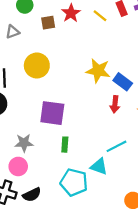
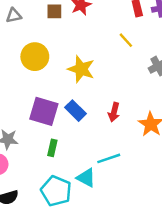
yellow line: (100, 16) -> (126, 40), moved
yellow star: (98, 71) -> (81, 69), moved
blue rectangle: (123, 82) -> (76, 111), moved

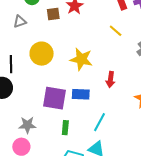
blue rectangle: (76, 111) -> (81, 94), turned -36
red arrow: (114, 112) -> (110, 80), moved
cyan line: (109, 158) -> (100, 122), moved, turned -36

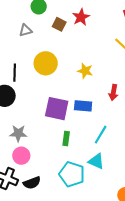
brown square: (53, 14) -> (59, 24), turned 32
yellow star: (81, 59) -> (85, 71), size x0.7
gray star: (27, 125) -> (18, 133), moved

